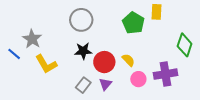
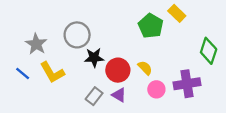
yellow rectangle: (156, 12) -> (177, 13), turned -49
gray circle: (81, 20) -> (77, 35), moved
blue line: (14, 54) -> (23, 73), moved
purple triangle: (105, 84) -> (119, 95), turned -40

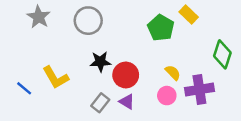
gray circle: (77, 35) -> (88, 21), moved
gray star: (36, 44) -> (39, 17), moved
yellow semicircle: (145, 68) -> (173, 73), moved
blue line: (23, 73) -> (24, 88), moved

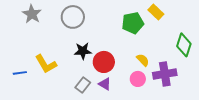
green pentagon: (161, 28) -> (133, 23), turned 30
blue line: (24, 88) -> (20, 73), turned -48

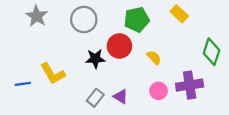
green pentagon: (133, 23) -> (137, 20), moved
yellow semicircle: (143, 60) -> (154, 57), moved
red circle: (104, 62) -> (119, 46), moved

